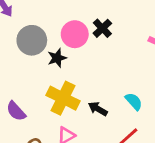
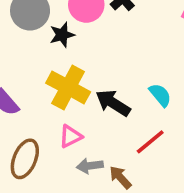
black arrow: (98, 109) -> (113, 103), size x1.4

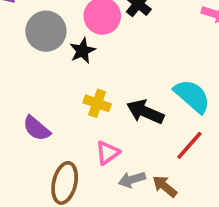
yellow cross: (68, 87) -> (97, 103), size x0.6
cyan semicircle: (160, 95) -> (192, 96), size x1.5

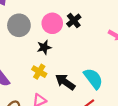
black star: (82, 51) -> (44, 47), moved

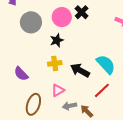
yellow cross: (39, 72) -> (55, 63), turned -32

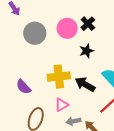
black star: (57, 40) -> (86, 51), moved
yellow cross: (55, 63) -> (59, 77), size x1.5

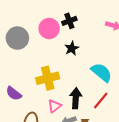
black cross: (88, 24) -> (69, 21), turned 32
black arrow: (85, 84) -> (76, 98), moved, turned 72

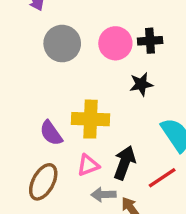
purple semicircle: (14, 93) -> (51, 133), moved

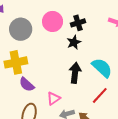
black cross: (150, 41) -> (78, 23), moved
yellow cross: (91, 119) -> (16, 62), moved
black arrow: (125, 163) -> (75, 73), moved

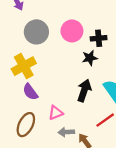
yellow cross: (16, 62) -> (24, 66), turned -30

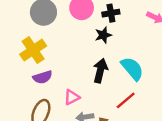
purple semicircle: (30, 92) -> (43, 77), turned -66

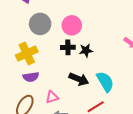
black cross: (111, 13) -> (68, 47), moved
black arrow: (100, 71) -> (79, 79), turned 90

